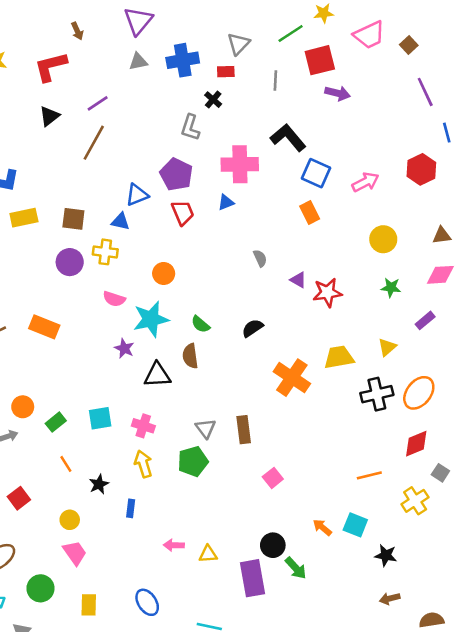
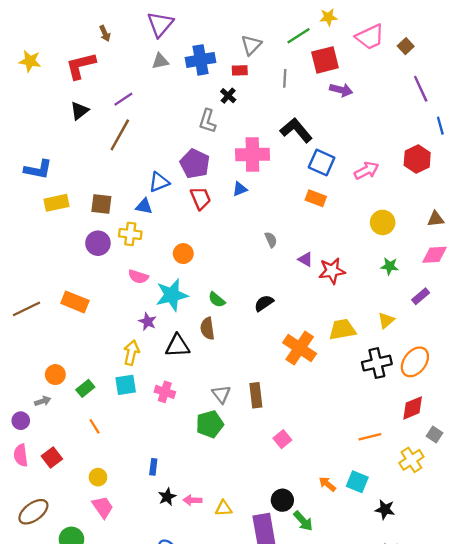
orange rectangle: (310, 213) -> (316, 198), turned -42
yellow arrow: (143, 464) -> (131, 353), moved, turned 30
black star: (99, 484) -> (167, 497), moved

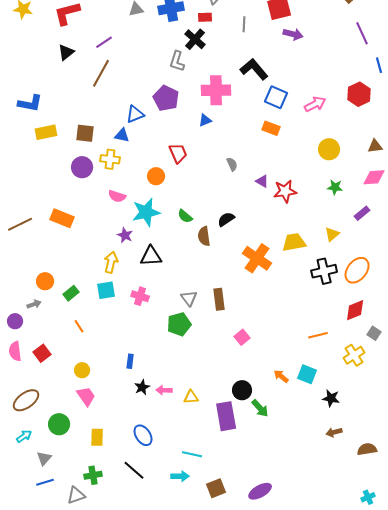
black cross: (228, 96) -> (195, 39), size x1.5
red trapezoid: (201, 198) -> (178, 153), moved
brown semicircle: (207, 328) -> (204, 236), moved

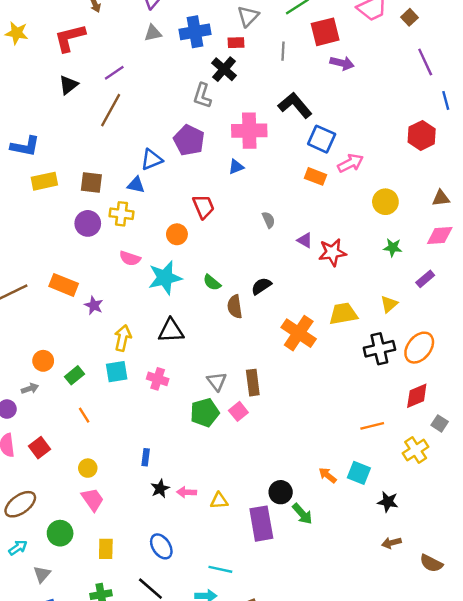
pink arrow: (315, 104) -> (350, 163), moved
purple star: (125, 235) -> (94, 305), moved
pink square: (242, 337) -> (238, 411), moved
brown semicircle: (367, 449) -> (431, 563), turned -144

